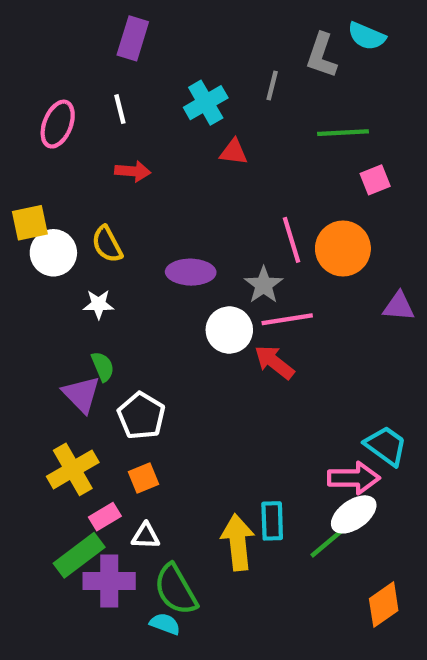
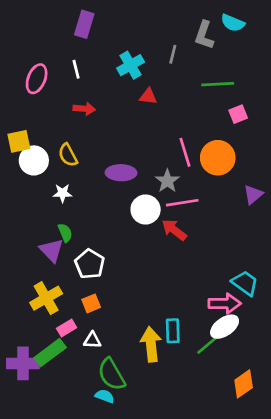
purple triangle: (399, 306) -> (253, 195), turned -45
purple cross: (109, 581) -> (23, 363), moved

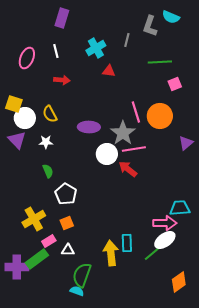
yellow square: (19, 141) -> (14, 104), turned 30
gray star: (167, 181) -> (123, 133), size x1.4
purple triangle: (52, 250) -> (17, 140), moved
cyan trapezoid: (245, 283) -> (180, 208), turned -40
green semicircle: (111, 374) -> (82, 275), turned 50

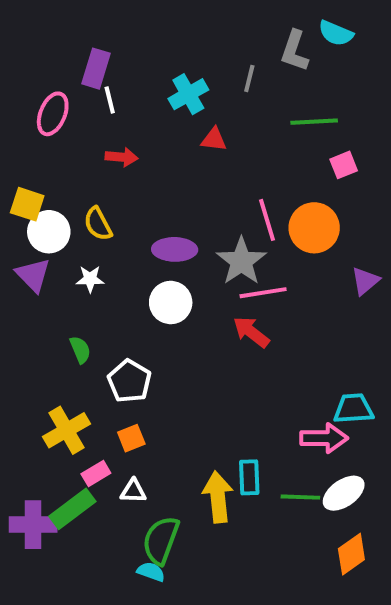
purple rectangle: (62, 18) -> (96, 69), moved
white circle: (107, 154) -> (171, 302), moved
green semicircle: (48, 171) -> (80, 350), moved
white ellipse: (165, 240) -> (344, 493), moved
green line: (153, 253) -> (300, 497), turned 42

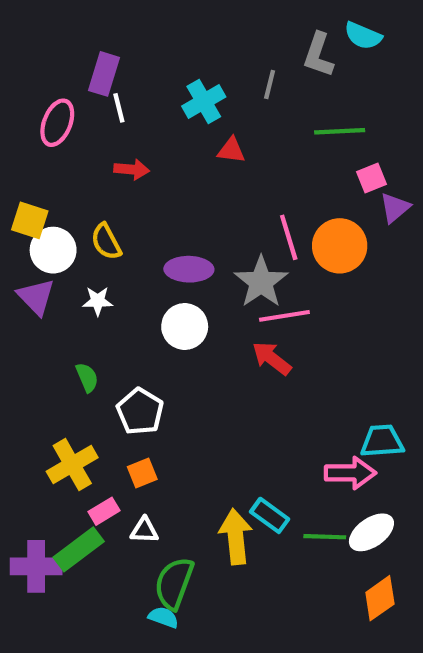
purple triangle: (365, 281) -> (395, 208), moved
cyan rectangle: (249, 477) -> (270, 515), turned -52

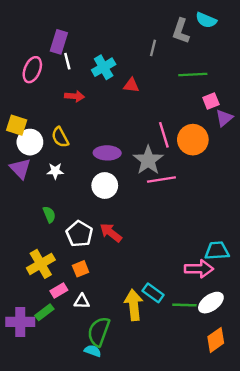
cyan cross: (204, 102) -> (104, 67), moved
red arrow: (272, 358) -> (111, 233), moved
green rectangle: (79, 549) -> (44, 312), size x0.7

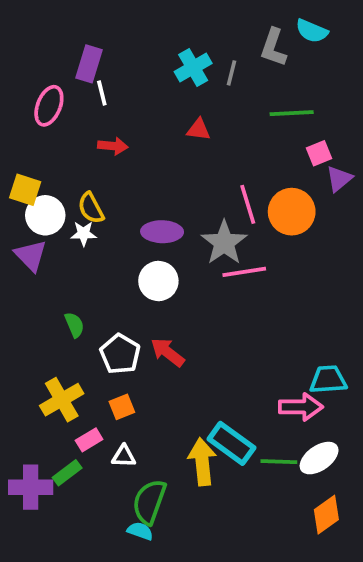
cyan cross: (104, 67) -> (193, 67), moved
white star: (55, 171) -> (84, 234), moved
cyan rectangle: (153, 293) -> (231, 443), size x1.4

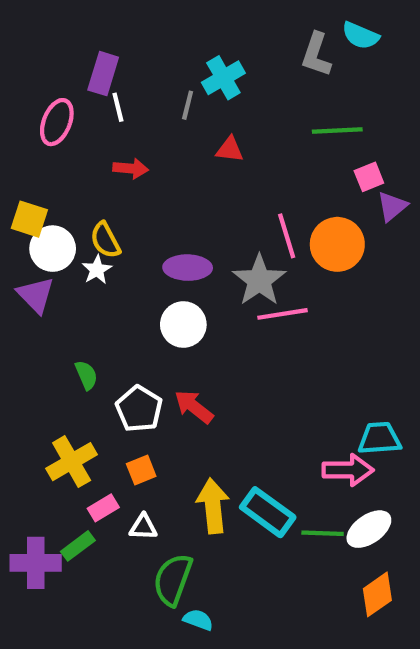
gray line: (231, 73) -> (188, 105), moved
white star: (84, 234) -> (97, 270), turned -30
yellow arrow: (202, 462) -> (213, 506), moved
cyan semicircle: (140, 531) -> (198, 620), moved

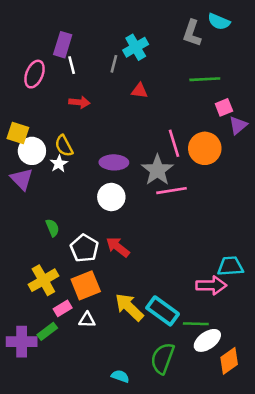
orange square: (141, 470) -> (86, 285), size x1.6
yellow arrow: (213, 506) -> (129, 307), turned -40
white ellipse: (369, 529) -> (207, 340), moved
green semicircle: (173, 580) -> (163, 358), moved

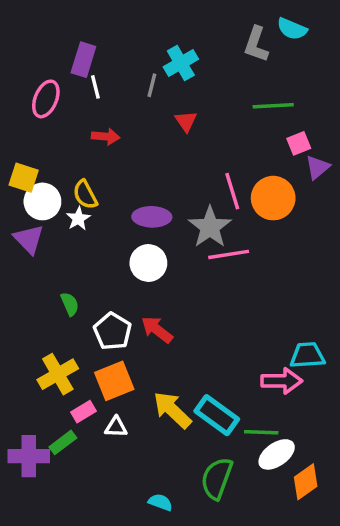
red triangle: (139, 91) -> (186, 121), turned 48

